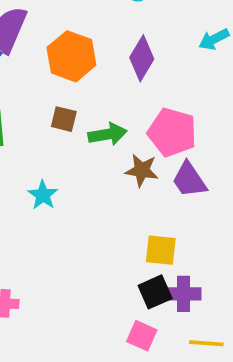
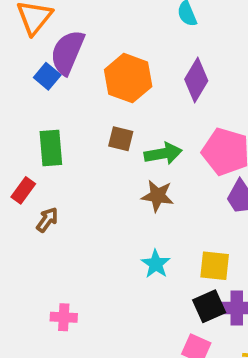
brown star: (142, 170) -> (158, 196), moved
cyan star: (43, 195) -> (156, 264), moved

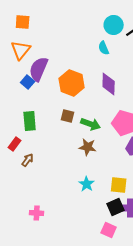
purple diamond: (196, 80) -> (109, 84), turned -30
green arrow: (163, 154) -> (91, 124), turned 30

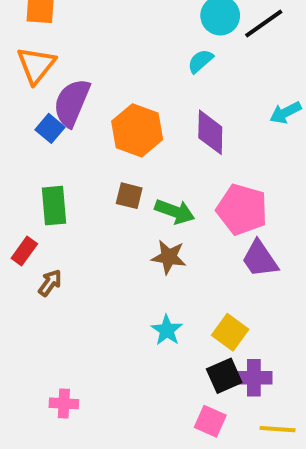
cyan semicircle: (104, 48) -> (200, 61), turned 72
yellow square: (119, 185) -> (230, 332), turned 30
pink cross: (37, 213) -> (64, 403), moved

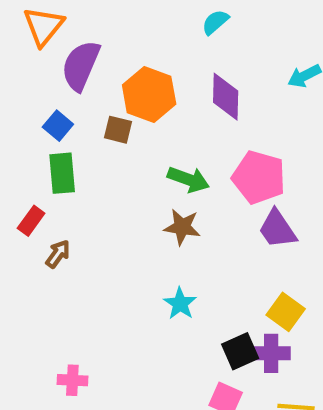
blue square: (50, 128) -> (58, 126), moved
brown square: (129, 196) -> (118, 130), moved
yellow square: (230, 332) -> (286, 312), moved

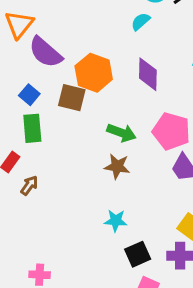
purple semicircle: (81, 66) -> (45, 52), turned -72
brown square: (118, 130) -> (72, 98), size x1.4
cyan star: (180, 304) -> (116, 221), turned -30
black square: (240, 351) -> (138, 254), moved

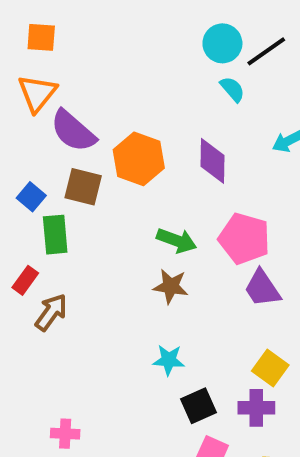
cyan semicircle: (141, 21) -> (232, 89), moved, turned 90
blue square: (29, 95) -> (31, 197), moved
brown square: (72, 98) -> (83, 187), moved
brown arrow: (29, 185) -> (51, 312), size x1.4

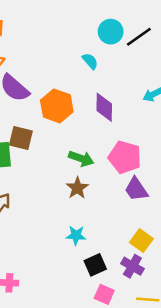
cyan semicircle: (232, 89) -> (90, 61), moved
brown square: (83, 187) -> (21, 138), moved
brown star: (171, 286) -> (77, 188), turned 30
purple cross: (256, 408) -> (132, 266), turned 30

